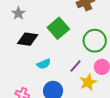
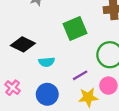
black diamond: (28, 39) -> (23, 44), moved

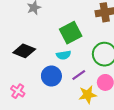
cyan semicircle: (47, 62) -> (64, 55), moved
blue circle: (47, 94) -> (51, 76), moved

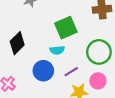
black diamond: (24, 51) -> (17, 43), turned -70

